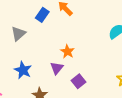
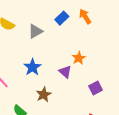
purple triangle: (57, 68) -> (65, 72), turned -40
purple square: (79, 81) -> (96, 88), moved

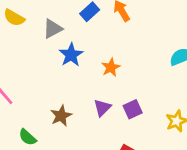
blue star: (32, 67) -> (71, 55), moved
purple triangle: (65, 72) -> (102, 108), moved, turned 32

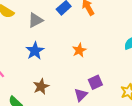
blue star: (71, 55) -> (35, 51), moved
purple triangle: (102, 108) -> (81, 95), moved

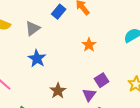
orange star: (79, 50) -> (89, 45), moved
brown star: (41, 86) -> (58, 91), moved

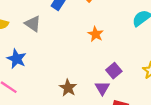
gray triangle: (33, 28) -> (33, 24), turned -42
blue star: (37, 59) -> (17, 59), moved

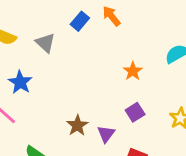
orange star: (96, 34) -> (133, 71), moved
purple triangle: (102, 88) -> (106, 134), moved

